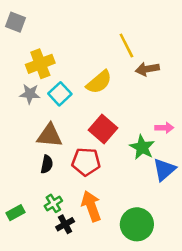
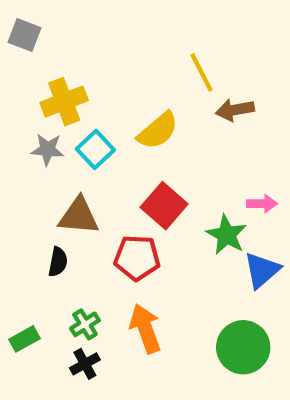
black semicircle: (47, 164) -> (58, 262), moved
black cross: (65, 224) -> (85, 364), moved
green circle: (137, 224) -> (243, 347), moved

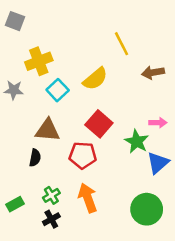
brown arrow: (235, 110) -> (153, 72), moved
gray star: (47, 149) -> (14, 90), moved

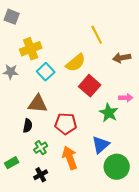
red square: (99, 124) -> (90, 86), moved
blue triangle: (158, 163) -> (101, 145), moved
green cross: (51, 195) -> (41, 148), moved

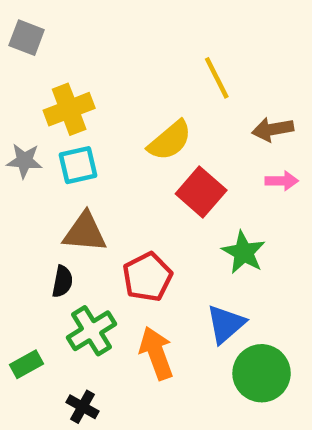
cyan square: (46, 72) -> (78, 165), moved, turned 30
pink arrow: (126, 98) -> (282, 181), moved
red pentagon: (66, 124) -> (147, 277), turned -30
green cross: (41, 148) -> (91, 331), size x1.5
black cross: (41, 175) -> (83, 407), moved, turned -32

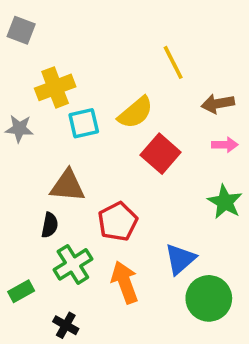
cyan square: (78, 165) -> (84, 123), moved
green star: (244, 252) -> (225, 202), moved

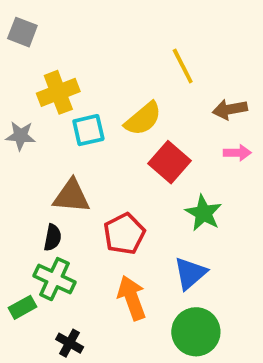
green star: (225, 202) -> (203, 213), moved
green cross: (73, 264) -> (55, 279), moved, turned -33
green circle: (209, 298) -> (196, 332), moved

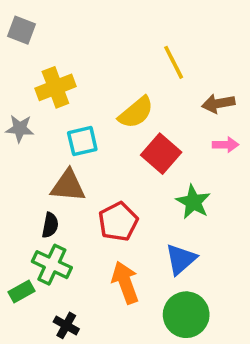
cyan square: (88, 130) -> (82, 141), moved

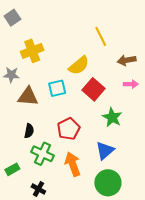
gray square: (21, 30) -> (12, 18), turned 35
cyan square: (82, 141) -> (57, 88), moved
brown triangle: (68, 186) -> (28, 97), moved
green cross: (52, 265) -> (43, 154), moved

